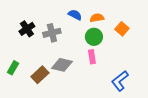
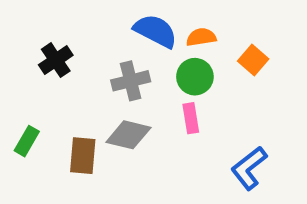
blue semicircle: (75, 15) -> (155, 31), size x1.5
gray cross: (52, 33) -> (131, 81), moved
brown rectangle: (40, 75) -> (83, 156), turned -42

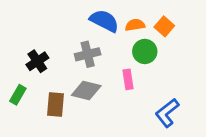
black cross: (56, 60) -> (37, 61), moved
orange square: (253, 60) -> (164, 26), moved
green circle: (195, 77) -> (145, 51), moved

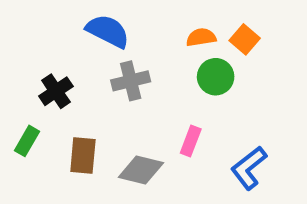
blue semicircle: (104, 21) -> (108, 31), moved
pink rectangle: (128, 79) -> (191, 141), moved, turned 30
gray diamond: (86, 91) -> (141, 170), moved

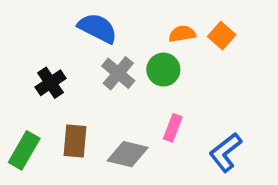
green circle: (216, 77) -> (163, 70), moved
gray cross: (131, 81) -> (118, 73), turned -36
green rectangle: (27, 141) -> (24, 150), moved, size x1.4

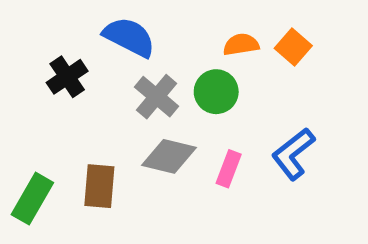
black cross: (51, 83) -> (67, 77), moved
blue L-shape: (225, 152) -> (293, 154), moved
gray diamond: (128, 154) -> (169, 156), moved

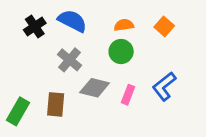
orange semicircle: (241, 44) -> (124, 25), moved
black cross: (67, 77) -> (35, 26), moved
gray cross: (157, 97) -> (70, 60), moved

